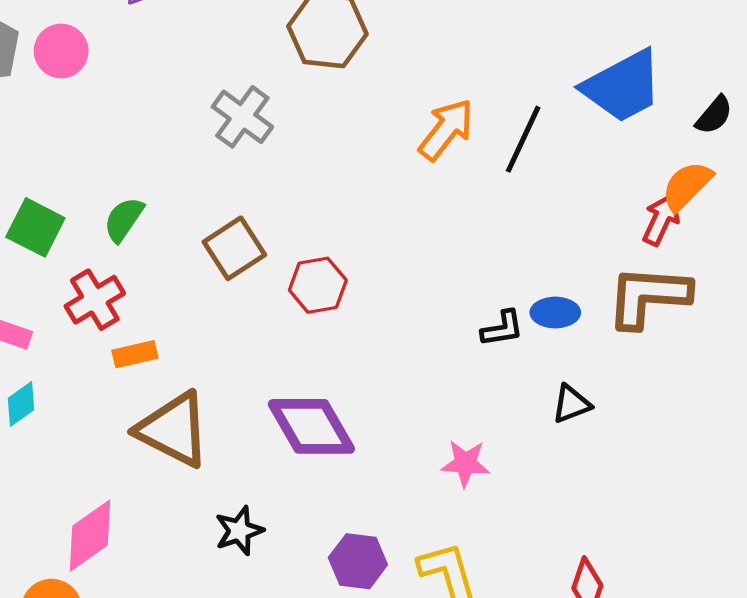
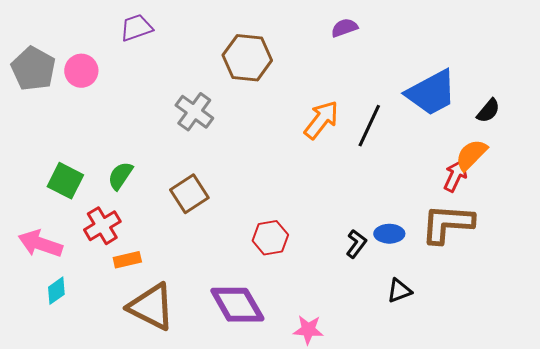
red hexagon: (318, 285) -> (270, 238), moved
black L-shape: (502, 329) -> (356, 244), turned -44
pink star: (465, 463) -> (308, 330), moved

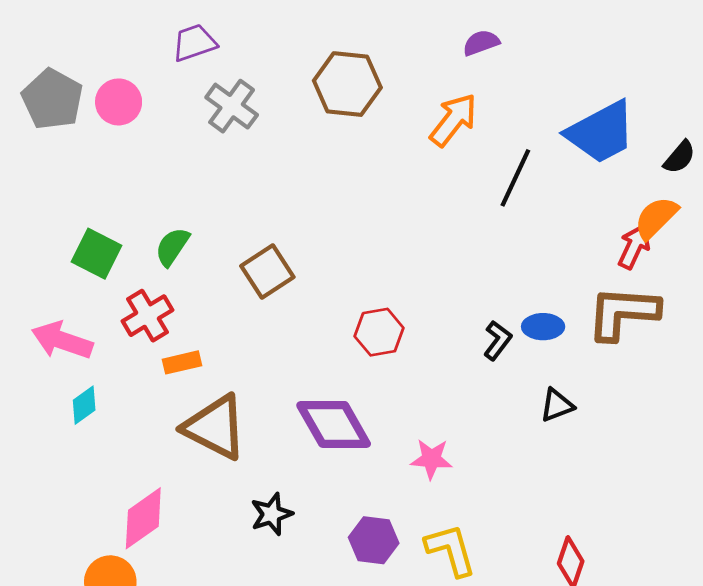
gray cross: (194, 112) -> (232, 106), moved
orange arrow: (321, 120) -> (453, 120), moved

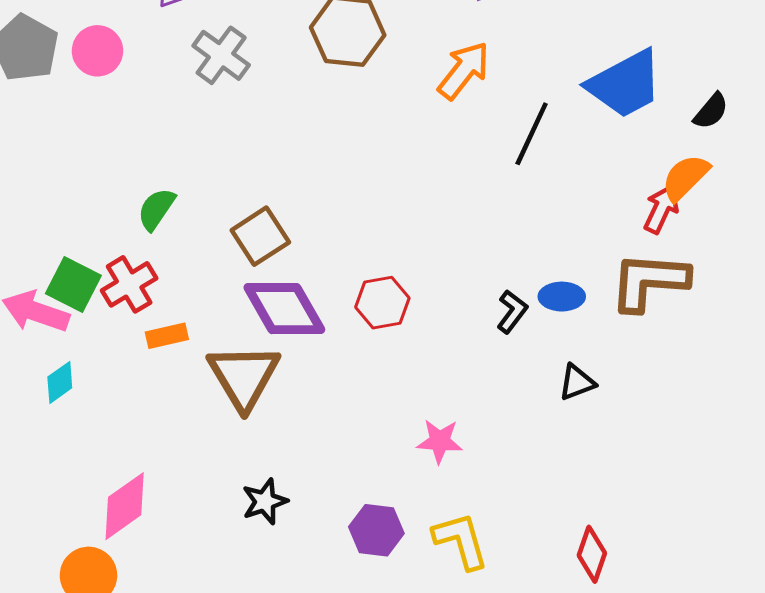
green square: (97, 254) -> (73, 284), moved
purple diamond: (334, 424) -> (284, 309), moved
brown triangle: (215, 427) -> (244, 376), moved, turned 32

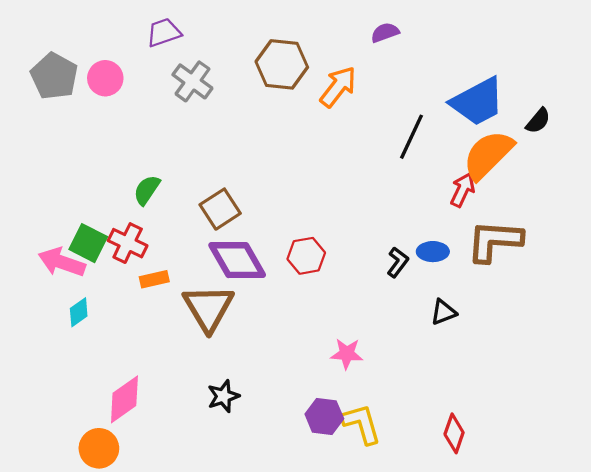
orange arrow: (464, 70) -> (338, 87), moved
orange semicircle: (685, 177) -> (488, 155), moved, size x1.5
red arrow: (661, 209) -> (463, 190), moved
red cross: (129, 284) -> (128, 243), turned -33
purple hexagon: (376, 530) -> (324, 416), moved

